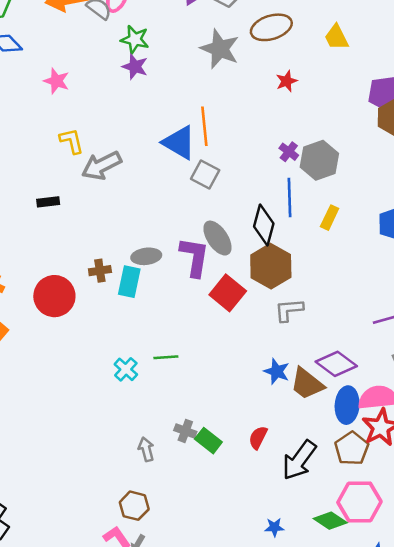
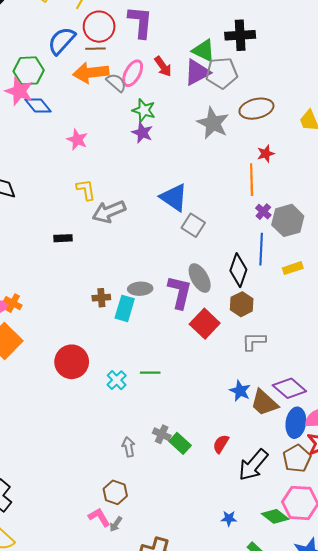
orange line: (204, 126) -> (252, 180), moved
yellow rectangle: (330, 218) -> (293, 268), turned 42
brown hexagon: (271, 266) -> (242, 304), size x0.7
red circle: (54, 296) -> (72, 362), moved

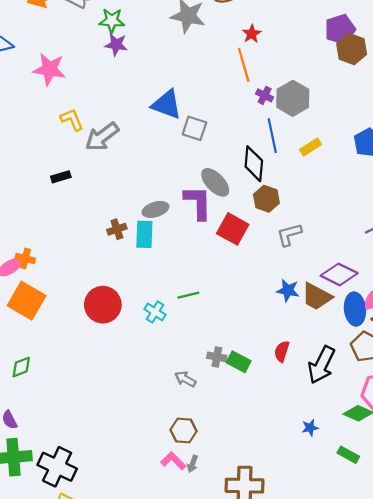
pink star: (77, 140) -> (49, 69), size x1.4
gray arrow: (129, 447) -> (185, 379), turned -36

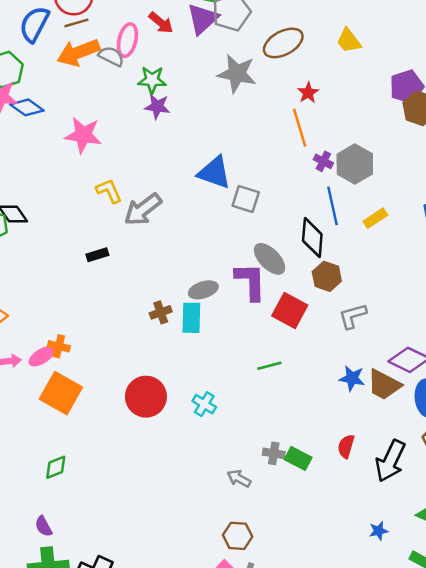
green line: (188, 295) -> (269, 366), moved

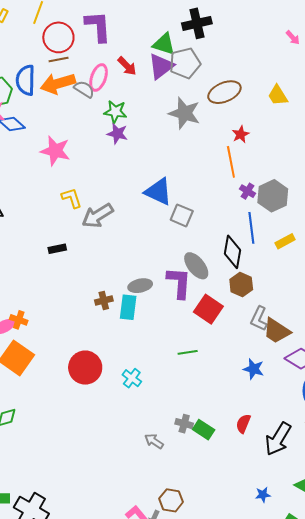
blue semicircle: (34, 24) -> (26, 80), moved, turned -32
gray L-shape: (353, 316) -> (259, 319), turned -55
brown trapezoid: (384, 385) -> (277, 331), moved
brown hexagon: (238, 536) -> (171, 500), moved

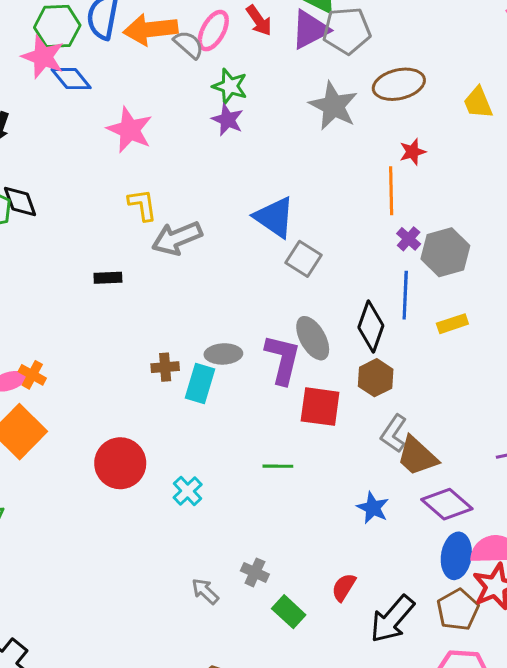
red square: (208, 309) -> (320, 407), turned -36
green rectangle: (204, 430) -> (289, 612), moved

